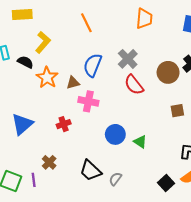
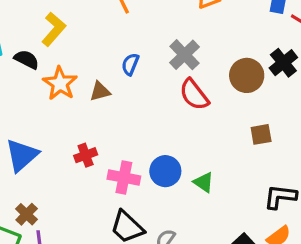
blue semicircle: (93, 65) -> (130, 64), size x0.6
pink cross: (88, 101) -> (124, 178), moved
brown cross: (49, 162) -> (27, 214), moved

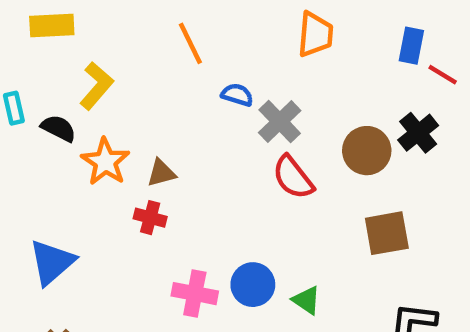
blue semicircle: (130, 64) -> (237, 95), moved, turned 85
brown square: (261, 134) -> (387, 233), size x1.5
red cross: (86, 155) -> (150, 218), moved, turned 35

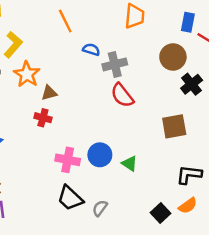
gray cross: (280, 122) -> (115, 64), turned 30
black cross: (418, 133) -> (192, 84), moved
brown circle: (367, 151) -> (173, 57), moved
orange star: (105, 162) -> (27, 74), moved

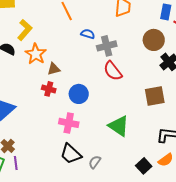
blue circle: (100, 155) -> (79, 94), moved
green triangle: (130, 164) -> (119, 126), size x1.6

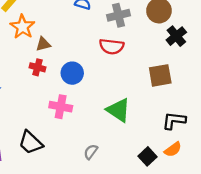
gray cross: (107, 46) -> (118, 15), moved
red semicircle: (113, 71) -> (112, 46), turned -45
black trapezoid: (71, 154) -> (31, 143), moved

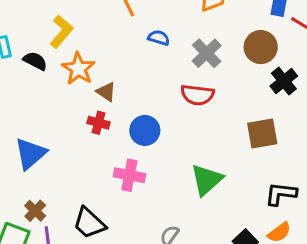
gray cross: (118, 15) -> (207, 53), turned -30
brown triangle: (43, 44) -> (106, 92), turned 49
green triangle: (118, 110) -> (207, 180), turned 44

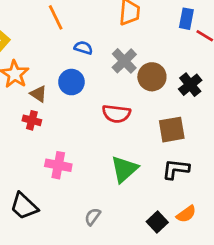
brown circle: (261, 47) -> (152, 77), moved
red semicircle: (197, 95) -> (116, 114), moved
blue circle: (145, 130) -> (71, 82), moved
black L-shape: (281, 194) -> (176, 169), moved

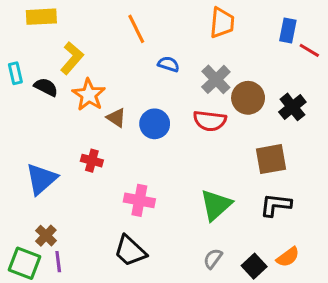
blue circle: (71, 82) -> (155, 124), moved
red semicircle: (116, 114) -> (210, 121), moved
red cross: (32, 120) -> (92, 161), moved
black trapezoid: (24, 206) -> (130, 251), moved
gray semicircle: (93, 217) -> (213, 259), moved

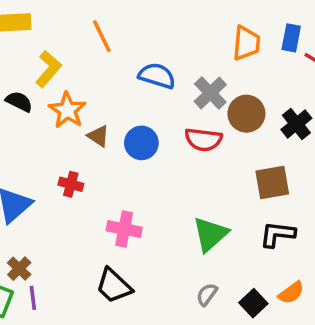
orange trapezoid: (222, 23) -> (246, 43), moved
orange line: (136, 29) -> (102, 36), moved
blue semicircle: (168, 64) -> (157, 76), size x1.5

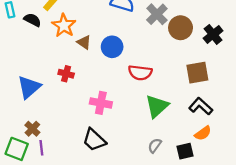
red semicircle: (203, 139) -> (140, 73), moved
black L-shape: (277, 234) -> (201, 106), turned 35
orange semicircle: (291, 293) -> (203, 133), moved
black square: (253, 303) -> (185, 151), turned 30

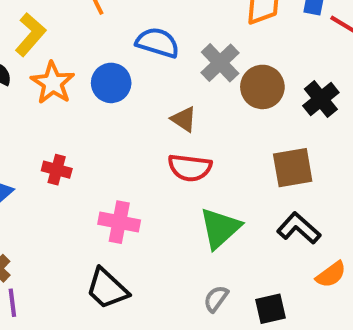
brown triangle: (84, 42) -> (184, 119), moved
blue circle: (112, 47) -> (111, 83), moved
orange semicircle: (203, 133) -> (331, 275), moved

